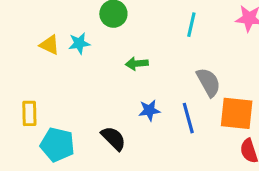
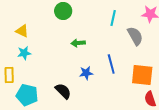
cyan star: (79, 43) -> (24, 53), moved
gray semicircle: (209, 82) -> (135, 36), moved
blue line: (188, 118) -> (111, 64), moved

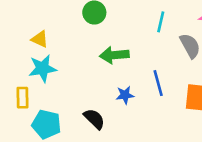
green arrow: (78, 43) -> (114, 55), size x1.5
cyan star: (24, 53) -> (42, 68), size x1.5

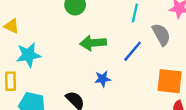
yellow triangle: (40, 39) -> (12, 26), moved
blue line: (158, 83) -> (133, 51), moved, turned 55

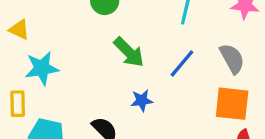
gray semicircle: (161, 35) -> (232, 59), moved
green arrow: (93, 43) -> (129, 52), turned -130

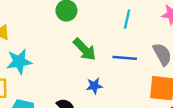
blue line: (182, 63) -> (125, 58), turned 55

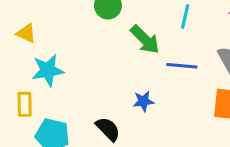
green arrow: (85, 49) -> (145, 40), moved

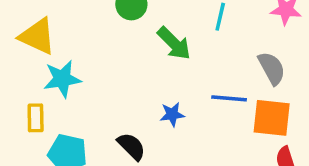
yellow triangle: (26, 33) -> (37, 36), size x1.6
blue line: (182, 66) -> (229, 98), moved

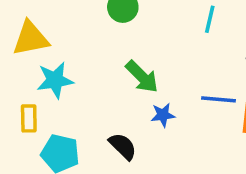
yellow triangle: (37, 36) -> (31, 38), turned -36
green arrow: (174, 43) -> (142, 77), moved

